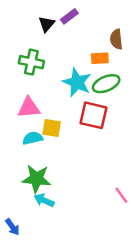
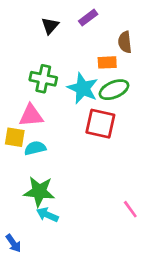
purple rectangle: (69, 16) -> (88, 18), moved
green cross: (31, 62) -> (43, 79), moved
yellow square: (52, 128) -> (15, 137), moved

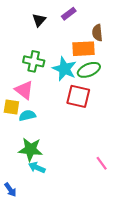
orange rectangle: (107, 62) -> (84, 49), size x1.5
pink triangle: (31, 115) -> (24, 90), turned 42

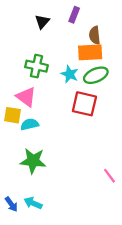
purple rectangle: (69, 14) -> (74, 15), turned -32
brown semicircle: (97, 33) -> (95, 35), moved
cyan star: (64, 69) -> (70, 74), size x0.7
cyan arrow: (37, 167) -> (33, 203), moved

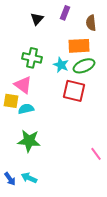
brown semicircle: (95, 35) -> (91, 23), moved

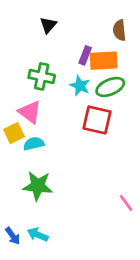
purple rectangle: (65, 13) -> (85, 55), moved
yellow square: (11, 101) -> (14, 133), turned -35

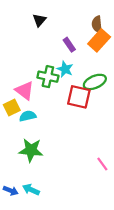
purple rectangle: (85, 55) -> (69, 45), turned -56
orange rectangle: (104, 61) -> (99, 40), moved, turned -45
green cross: (42, 76) -> (48, 77), moved
green ellipse: (110, 87) -> (95, 82), moved
blue arrow: (13, 236) -> (11, 191), turned -32

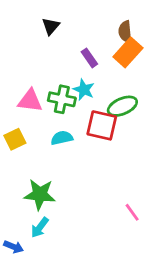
pink triangle: (24, 90) -> (30, 101), moved, turned -30
cyan semicircle: (28, 116) -> (62, 138), moved
cyan arrow: (31, 190) -> (40, 227), moved, turned -77

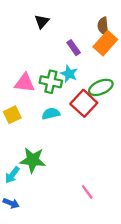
red square: (102, 125) -> (84, 103), turned 30
pink line: (132, 212) -> (87, 192), moved
cyan arrow: (40, 227) -> (12, 175), moved

